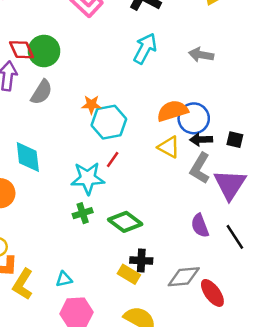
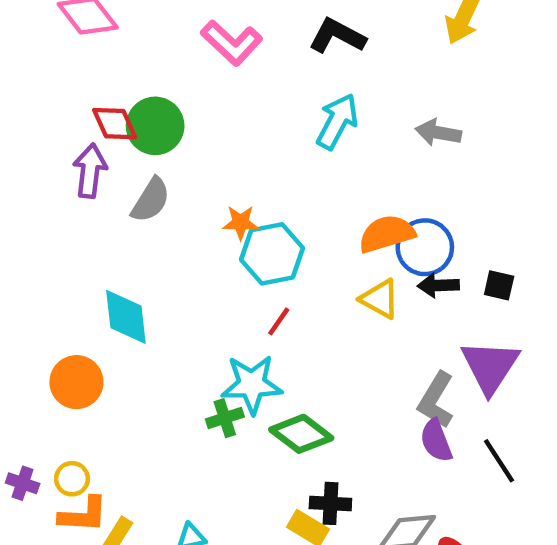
gray L-shape: (200, 168) -> (436, 400), moved
cyan star: (88, 178) -> (252, 384), moved

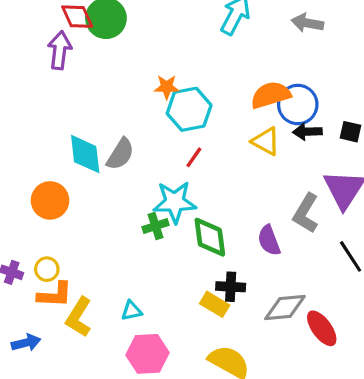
gray semicircle: (151, 200) -> (120, 154), moved
green diamond: (301, 434) -> (210, 237), turned 45
purple semicircle: (436, 441) -> (269, 240), moved

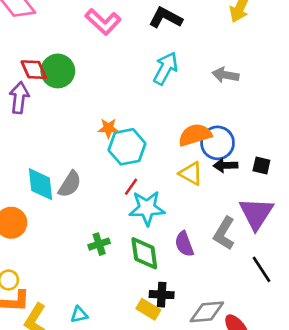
cyan star: (175, 202) -> (147, 208), moved
purple semicircle: (269, 240) -> (184, 244), moved

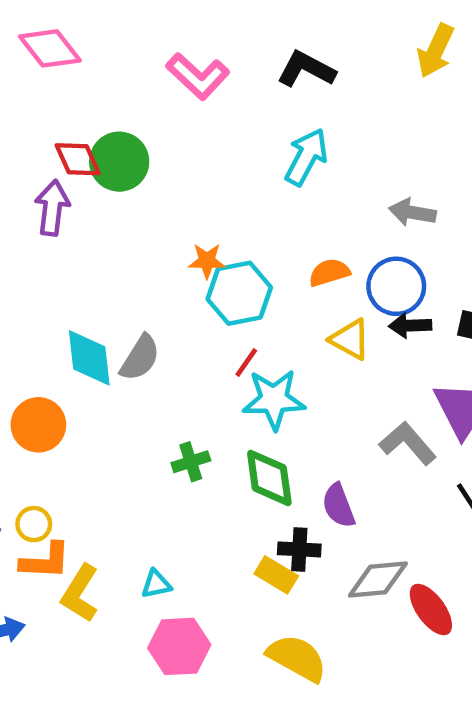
gray arrow: (226, 75) -> (412, 212), moved
orange semicircle: (195, 135) -> (329, 272), moved, size x0.7
gray L-shape: (224, 233) -> (408, 443), turned 108
purple semicircle: (184, 244) -> (339, 506), moved

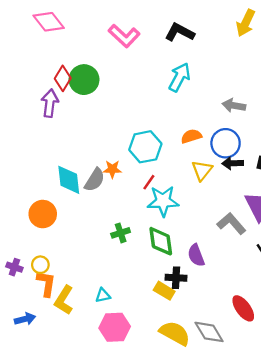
red diamond: (78, 159) -> (63, 78), turned 55
orange star: (207, 261) -> (112, 169), moved
yellow triangle: (350, 339) -> (202, 170), turned 40
orange L-shape: (45, 561) -> (46, 284), turned -84
gray diamond: (378, 579) -> (209, 332), moved, turned 64

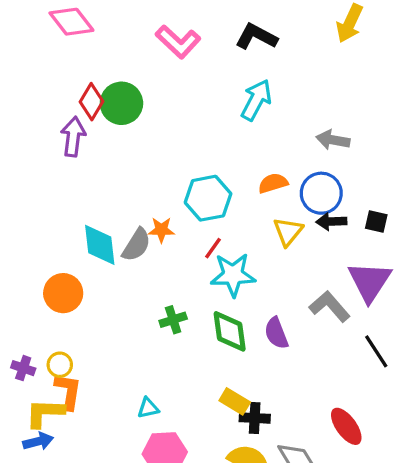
purple semicircle: (196, 255) -> (276, 333), moved
black cross: (176, 278) -> (255, 418), moved
yellow L-shape: (64, 300) -> (45, 413), moved, turned 60

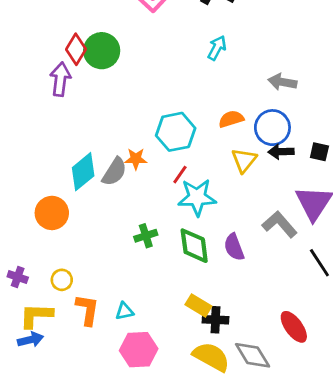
cyan arrow: (256, 100) -> (217, 48), size x0.7
cyan diamond: (100, 245) -> (83, 172), turned 57
yellow circle: (60, 365) -> (62, 280), moved
orange L-shape: (68, 391) -> (87, 310), moved

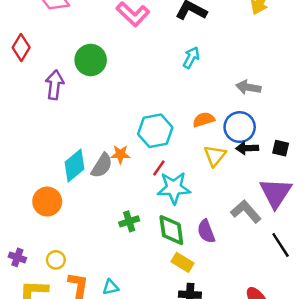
red diamond: (76, 49) -> (21, 48), moved
yellow rectangle: (198, 305) -> (183, 262), moved

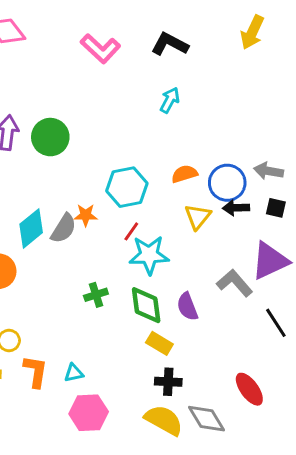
green circle: (91, 60) -> (50, 137), moved
gray arrow: (248, 87) -> (268, 171), moved
purple triangle: (276, 193) -> (270, 261), turned 32

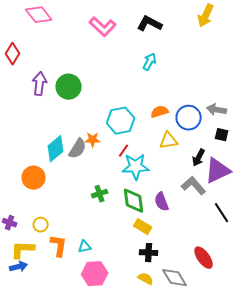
black arrow: (236, 208) -> (199, 158), moved, turned -60
yellow triangle: (198, 217) -> (169, 141), turned 42
yellow semicircle: (164, 420) -> (146, 279), size x0.6

